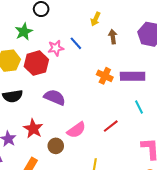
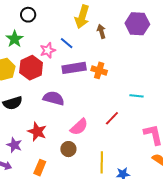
yellow arrow: (95, 19) -> (82, 17), size x1.6
purple rectangle: (133, 76) -> (74, 68), moved
cyan line: (139, 107) -> (137, 96), turned -48
brown circle: (56, 146) -> (68, 149), moved

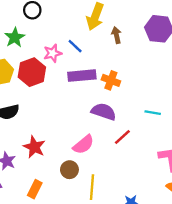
purple semicircle: (54, 98) -> (104, 112), moved
yellow line: (102, 162) -> (92, 187), moved

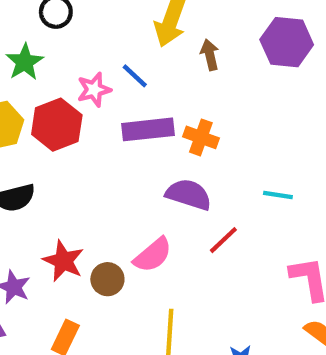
brown circle: (69, 170) -> (107, 279), moved

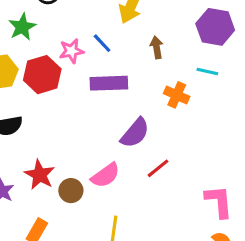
brown arrow: (210, 55) -> (157, 47), moved
orange cross: (201, 137) -> (177, 95), moved
purple semicircle: (189, 194) -> (135, 133), turned 108
cyan line: (278, 195) -> (207, 72), moved

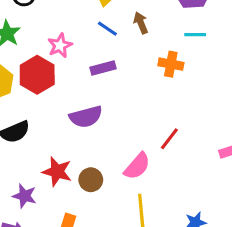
blue line: (102, 43) -> (107, 29), moved
purple rectangle: (109, 83) -> (103, 68), size x0.7
purple semicircle: (135, 133) -> (86, 117), moved, turned 48
pink semicircle: (105, 175) -> (137, 166), moved

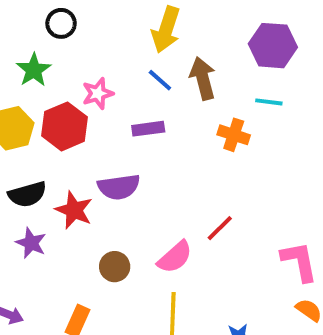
brown arrow: (141, 23) -> (203, 78), size x1.5
red star: (57, 172) -> (74, 210), moved
purple star: (24, 196) -> (31, 243), moved

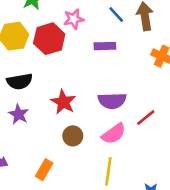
purple semicircle: (119, 187) -> (112, 101), moved
red star: (74, 210) -> (63, 102), moved

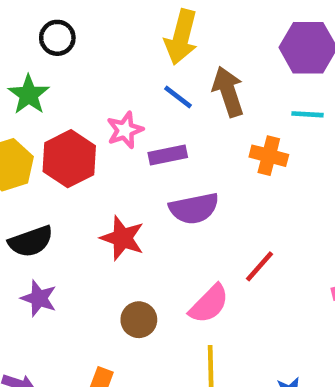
pink star: (74, 19) -> (125, 130), moved
purple semicircle: (112, 101) -> (194, 208), moved
red star: (63, 102) -> (122, 238), moved

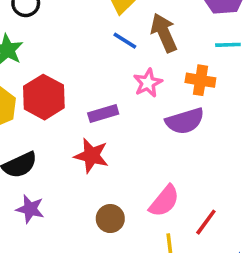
pink star: (125, 130) -> (148, 83), moved
purple rectangle: (168, 155) -> (103, 114), moved
purple semicircle: (194, 208) -> (185, 121), moved
red line: (260, 266) -> (206, 222), moved

